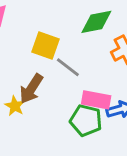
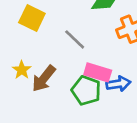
yellow square: (45, 46) -> (32, 18), moved
brown arrow: (31, 89) -> (44, 79), moved

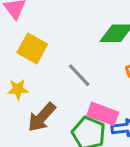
yellow star: (22, 70) -> (18, 89), moved, turned 30

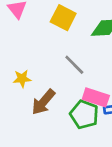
yellow square: (32, 48) -> (63, 18), moved

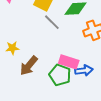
gray line: (74, 65) -> (52, 22), moved

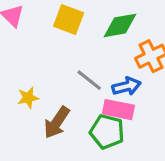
gray line: (52, 22) -> (89, 80), moved
blue arrow: (84, 70) -> (126, 86), moved

